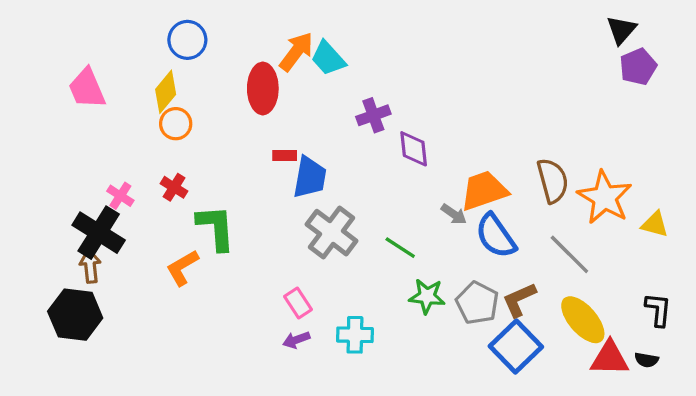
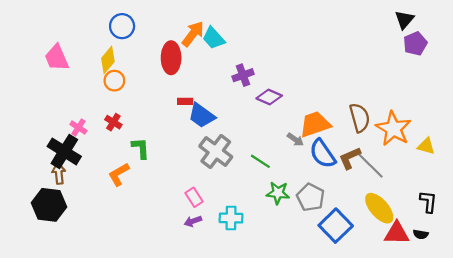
purple diamond: (414, 149) -> (269, 97), turned -60
blue trapezoid: (310, 177) -> (202, 116), turned 116
green L-shape: (216, 228) -> (141, 148), size x0.7
brown L-shape: (519, 300) -> (350, 158), moved

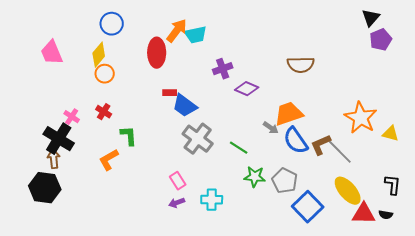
cyan trapezoid: (214, 38) -> (196, 35), turned -60
brown semicircle: (360, 118) -> (301, 65), moved, turned 104

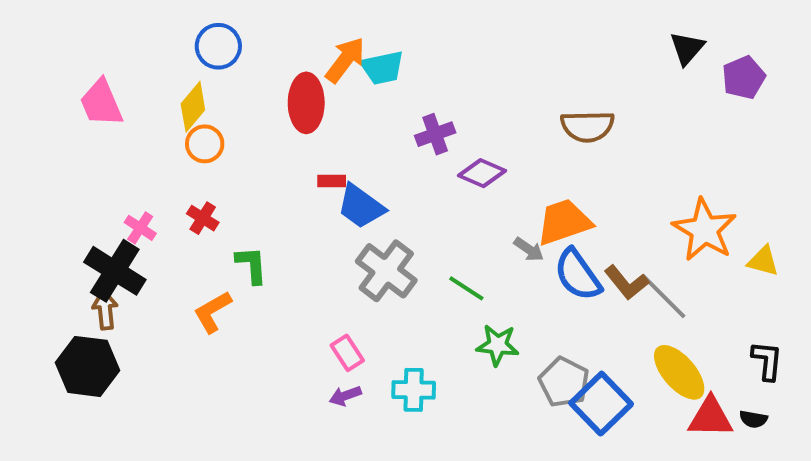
black triangle: (371, 18) -> (687, 48), moved
brown L-shape: (321, 145) -> (626, 283), turned -105
gray pentagon: (285, 181) -> (564, 382), moved

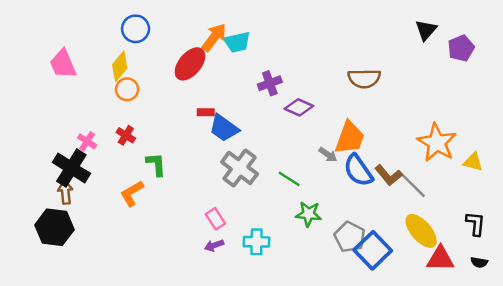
red ellipse: (306, 103) -> (190, 64), turned 40
orange trapezoid: (564, 222) -> (350, 138), turned 129
black semicircle: (753, 419) -> (479, 262), moved

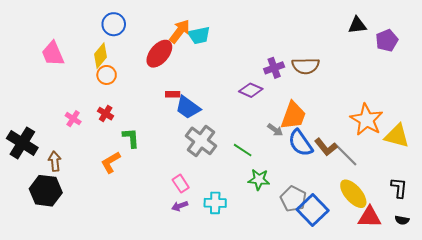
black triangle: (426, 30) -> (357, 25), turned 42
purple cross: (270, 83) -> (274, 68), moved
yellow triangle: (473, 162) -> (397, 136), size x1.5
black cross: (71, 168) -> (22, 143), moved

